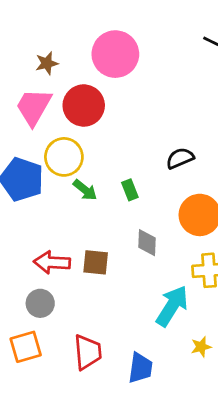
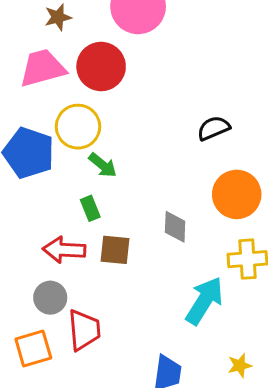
pink trapezoid: (34, 107) -> (43, 68), turned 45
green rectangle: (130, 190) -> (90, 208), moved
yellow star: (201, 347) -> (240, 365), moved
red trapezoid: (88, 352) -> (84, 330), moved

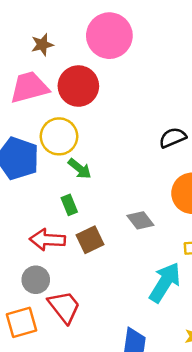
gray diamond: (175, 227) -> (140, 220), turned -40
brown square: (115, 250) -> (90, 240), turned -32
red trapezoid: (84, 330) -> (64, 307), turned -33

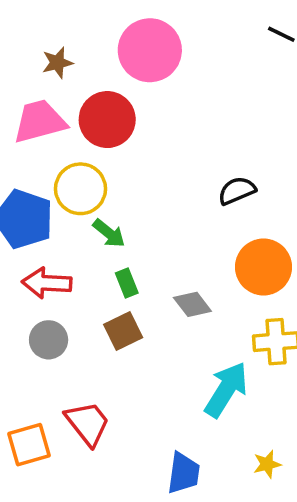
green rectangle: (69, 205) -> (127, 283), moved
red arrow: (47, 240) -> (47, 283), moved
gray circle: (36, 280) -> (49, 340), moved

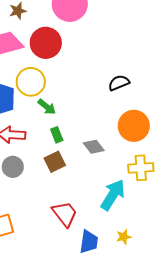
red trapezoid: (88, 423) -> (65, 214), moved
yellow star: (267, 464) -> (124, 237), moved

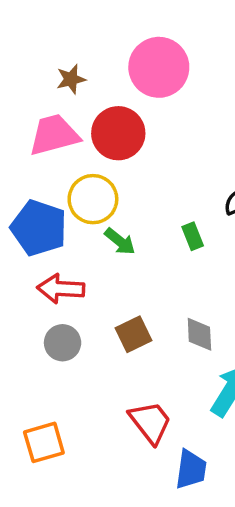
green rectangle: (57, 135) -> (193, 236), moved
gray diamond: (94, 147) -> (199, 334), moved, turned 35

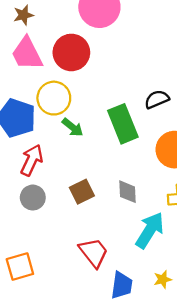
brown star: (71, 79) -> (23, 15), moved
pink trapezoid: (54, 135) -> (27, 54), turned -102
green rectangle: (193, 236) -> (123, 124), size x2.0
red arrow: (61, 289) -> (32, 160), turned 112

